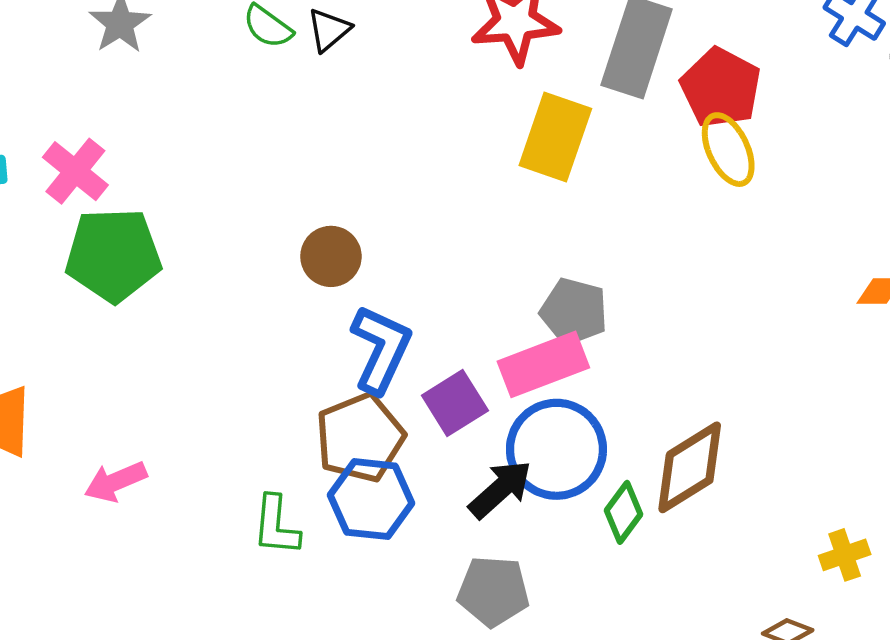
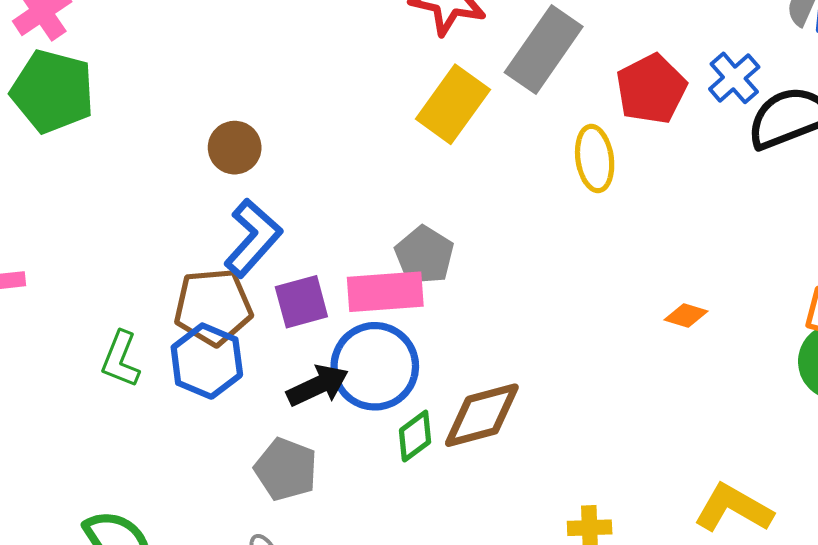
red pentagon: (721, 88) -> (651, 89), moved

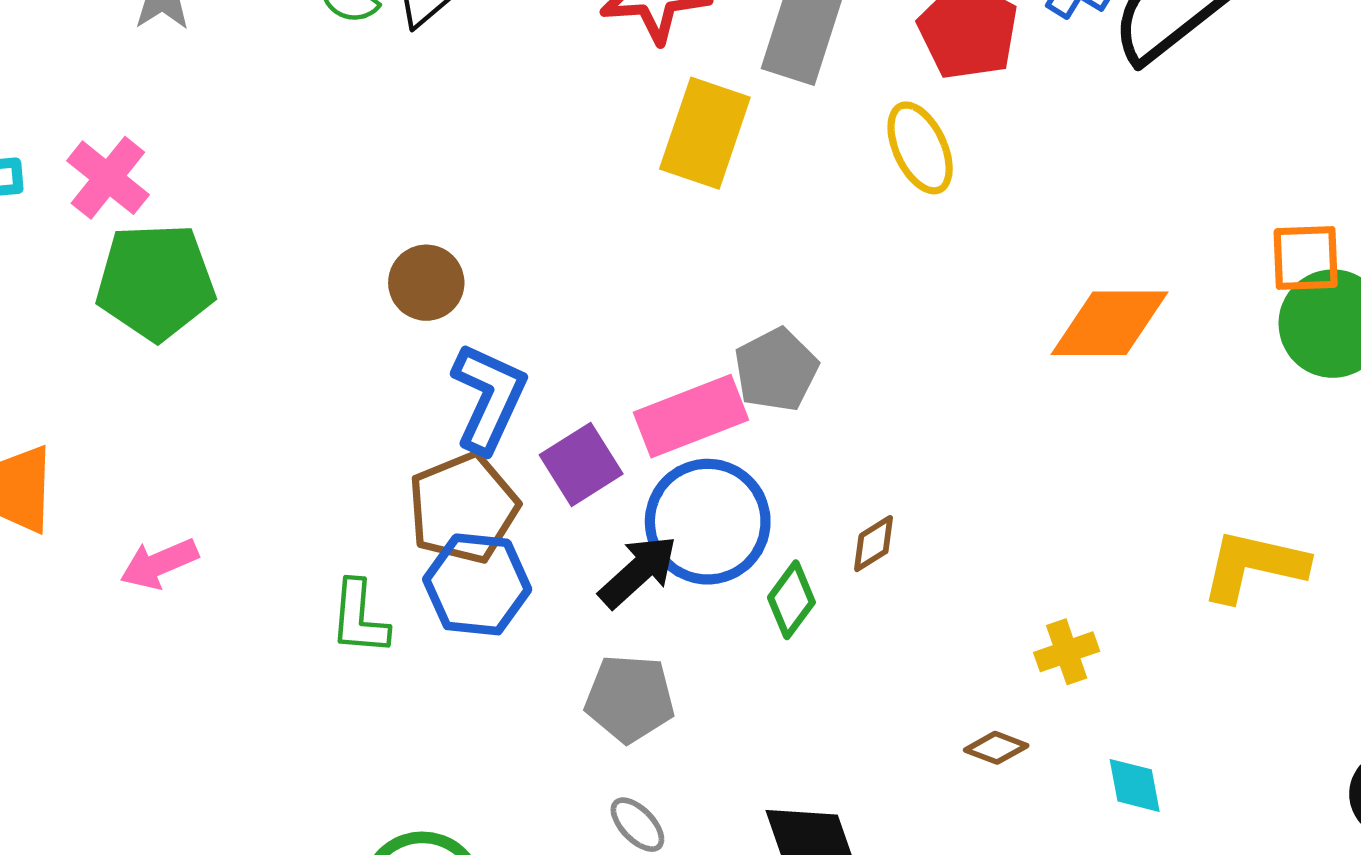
gray pentagon: (424, 255) -> (776, 370), moved, turned 30
orange diamond: (686, 315) -> (1109, 323), size x2.0
brown diamond: (482, 415) -> (874, 544), size x0.5

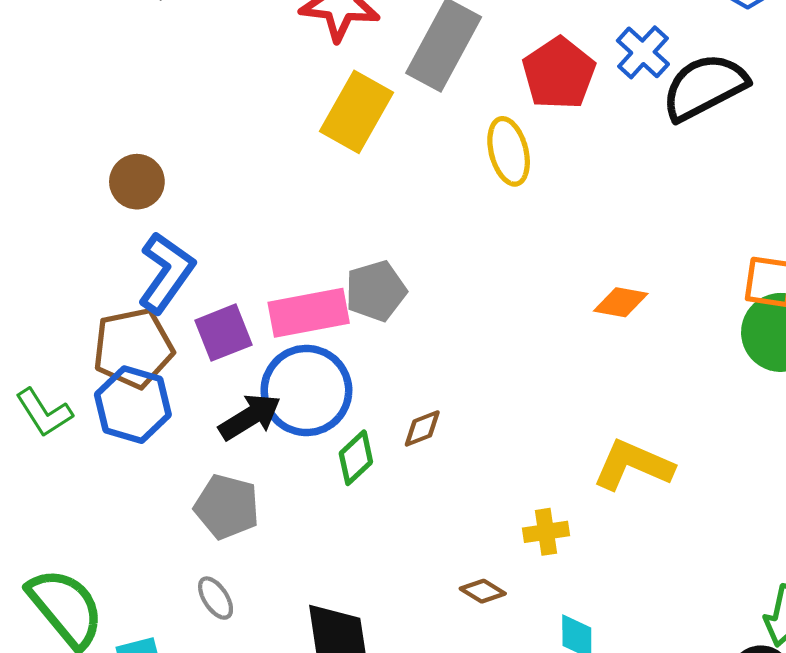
orange diamond: (1109, 323) -> (621, 302), size x0.6
yellow L-shape: (1254, 566) -> (633, 465), moved
green L-shape: (359, 618) -> (44, 413), turned -48

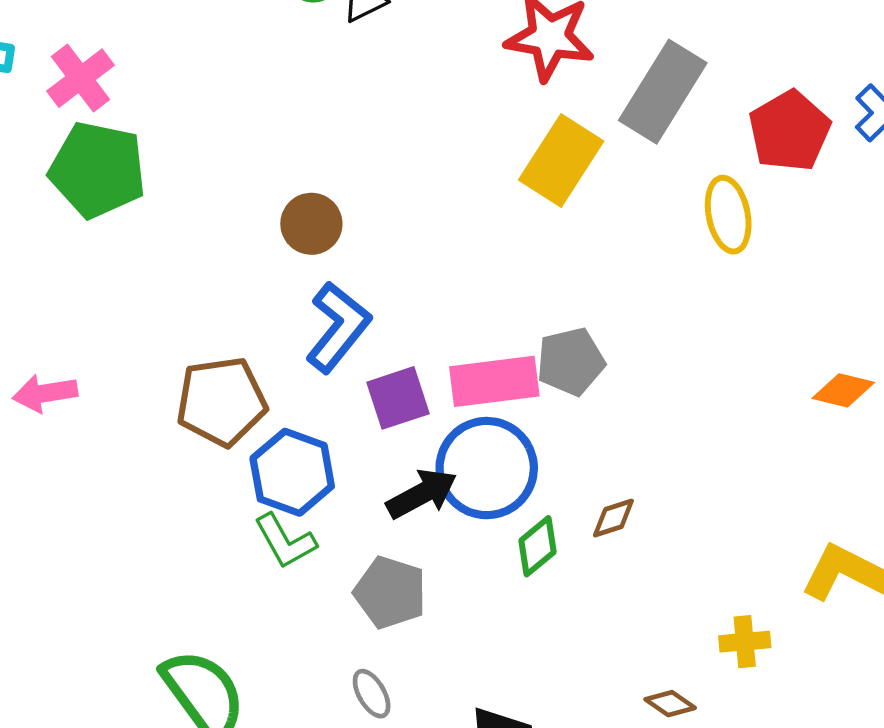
brown pentagon: (133, 348) -> (221, 402), moved
green L-shape: (44, 413) -> (285, 541), moved

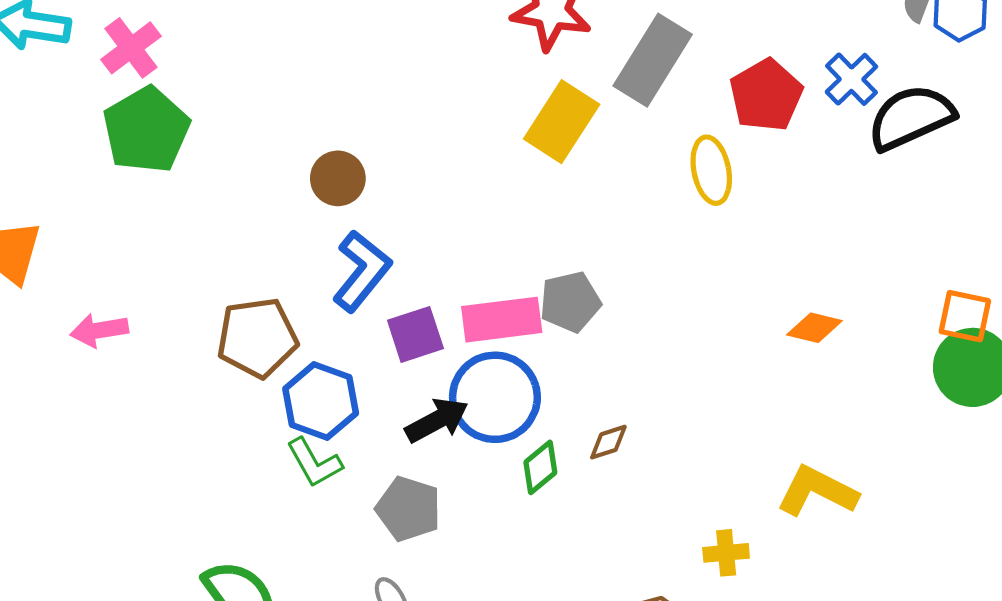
green pentagon: (98, 170) -> (146, 130), turned 30

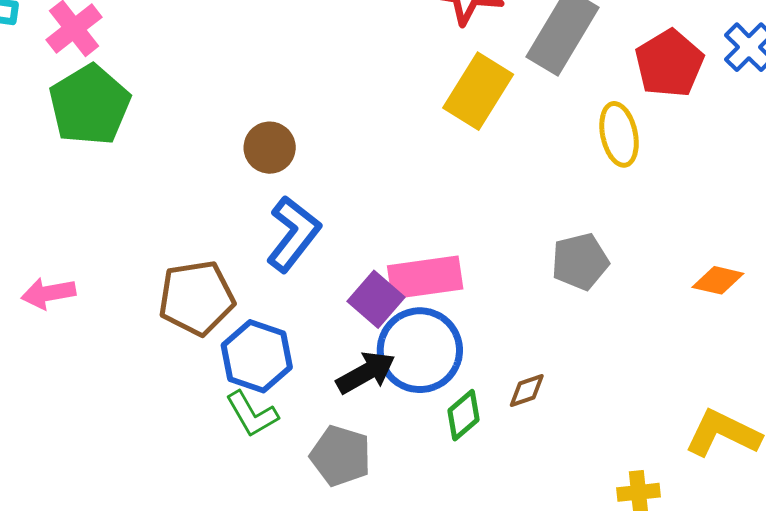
gray pentagon: (570, 302) -> (580, 262), moved
purple square: (415, 334) -> (376, 299), moved, turned -30

